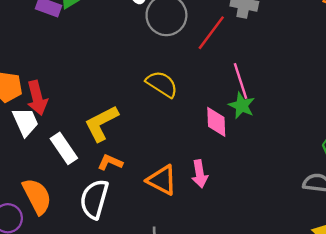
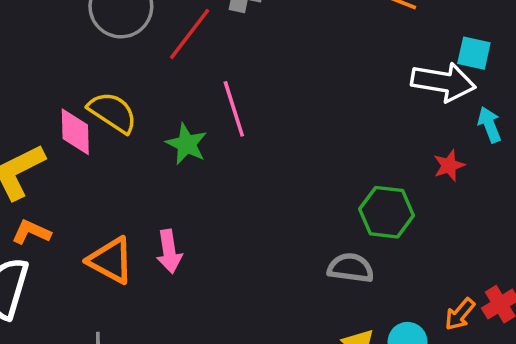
green star: (242, 106) -> (187, 144), moved
pink diamond: (216, 122) -> (75, 132), moved

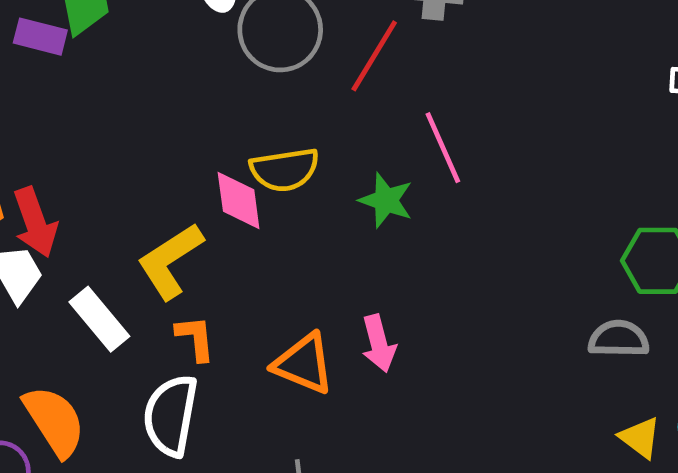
yellow semicircle: (113, 112) -> (285, 170), turned 144
orange L-shape: (31, 232) -> (195, 338), turned 66

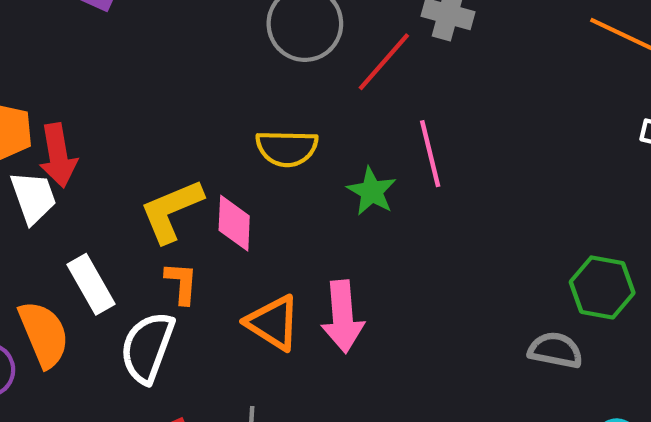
pink diamond: (239, 200) -> (234, 223), moved
white rectangle: (99, 319) -> (91, 284), moved
pink arrow: (379, 343) -> (343, 317), size x1.4

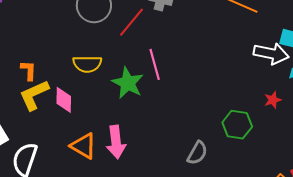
green star: (372, 191) -> (128, 83), size x1.4
orange L-shape: (181, 283) -> (28, 70), moved
gray semicircle: (555, 350) -> (197, 153), moved, turned 110

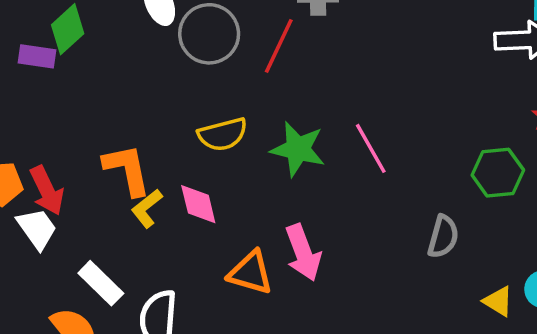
pink line: (155, 64) -> (371, 148), moved
orange L-shape: (28, 70) -> (127, 170), size x1.6
yellow L-shape: (34, 95) -> (147, 208), size x0.7

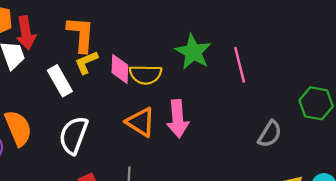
yellow semicircle: (223, 134) -> (146, 75), moved
white rectangle: (101, 283) -> (60, 81), moved

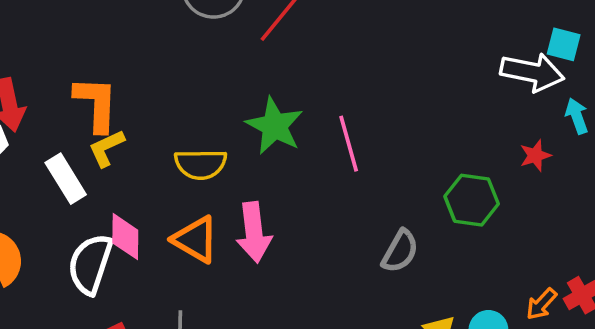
pink diamond: (120, 69) -> (125, 237), moved

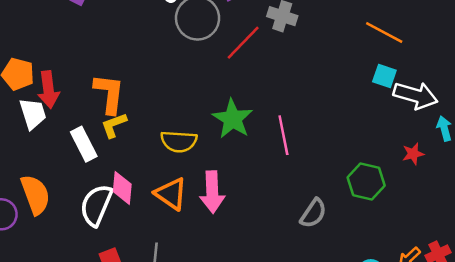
cyan square: (564, 44) -> (384, 76), moved

